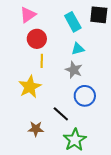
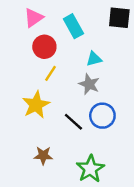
cyan rectangle: (73, 22) -> (73, 26), moved
yellow line: (42, 61) -> (50, 73), turned 32
black line: (61, 114) -> (73, 122), moved

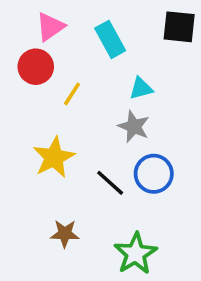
red circle: (44, 47) -> (36, 67), moved
yellow line: (50, 73) -> (72, 94), moved

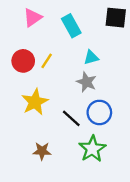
red circle: (36, 67) -> (23, 61), moved
green star: (136, 254) -> (92, 149), moved

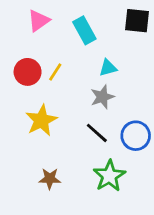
gray star: (86, 82) -> (102, 97), turned 30
blue circle: (99, 112) -> (136, 136), moved
black line: (71, 118) -> (97, 133), moved

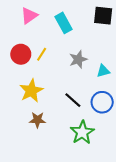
cyan triangle: (108, 68) -> (103, 71), moved
gray star: (102, 97) -> (78, 59), moved
brown star: (50, 179) -> (37, 120), moved

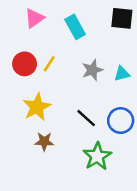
cyan triangle: (103, 71) -> (122, 74), moved

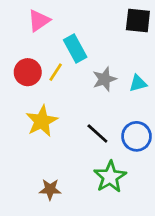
cyan rectangle: (75, 27) -> (75, 48), moved
brown star: (44, 141) -> (50, 189), moved

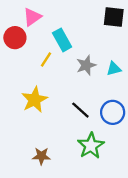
red circle: (28, 72) -> (15, 38), moved

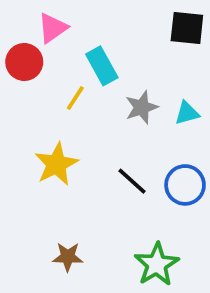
green star: (91, 146) -> (157, 264), moved

